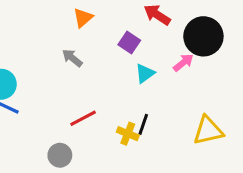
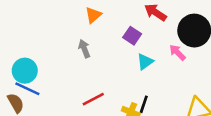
gray arrow: (72, 58) -> (84, 49), turned 30
pink arrow: (183, 63) -> (177, 53), turned -96

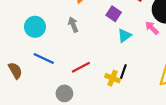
cyan circle: (25, 71) -> (35, 27), moved
blue line: (27, 89) -> (44, 58), moved

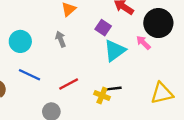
cyan triangle: (125, 36) -> (115, 51), size x1.5
black line: (123, 72) -> (113, 89), turned 64

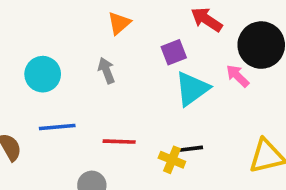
purple square: (103, 28) -> (174, 52), turned 35
blue line: (29, 75) -> (57, 127), turned -30
red line: (69, 84) -> (119, 142), turned 30

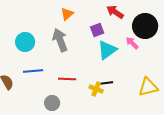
gray arrow: (106, 71) -> (60, 40), size x1.6

